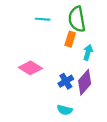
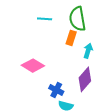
blue cross: (66, 81) -> (56, 90), moved, turned -32

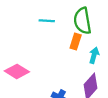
pink diamond: (33, 66) -> (17, 71), moved

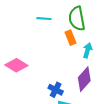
orange rectangle: (76, 42) -> (70, 38), turned -40

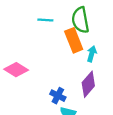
orange rectangle: (70, 38) -> (74, 40), size x1.5

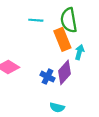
purple diamond: (88, 84) -> (65, 72), moved
blue cross: (58, 96) -> (48, 77), moved

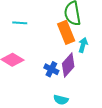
cyan line: (36, 20) -> (20, 23), moved

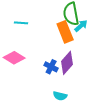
cyan arrow: (83, 45) -> (81, 26), moved, turned 32

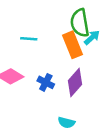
cyan line: (21, 23) -> (29, 39), moved
blue cross: (51, 67) -> (46, 82), moved

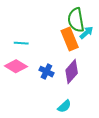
cyan line: (29, 39) -> (21, 43), moved
cyan semicircle: (66, 123) -> (64, 106), turned -56

